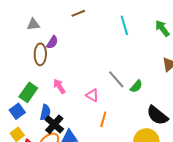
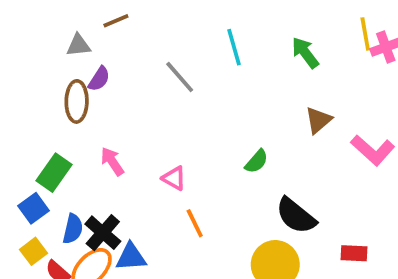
brown line: (78, 13) -> (116, 21), moved
gray triangle: (33, 24) -> (78, 45), moved
gray line: (116, 79) -> (180, 77), moved
blue semicircle: (45, 112) -> (73, 229), moved
orange line: (103, 119) -> (195, 223), turned -42

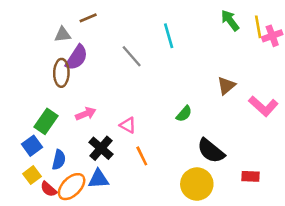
green arrow: (305, 53) -> (230, 20), moved
purple semicircle: (99, 79) -> (77, 58), size x1.5
pink arrow: (112, 161) -> (86, 114), turned 102
black cross: (103, 233) -> (101, 148), moved

